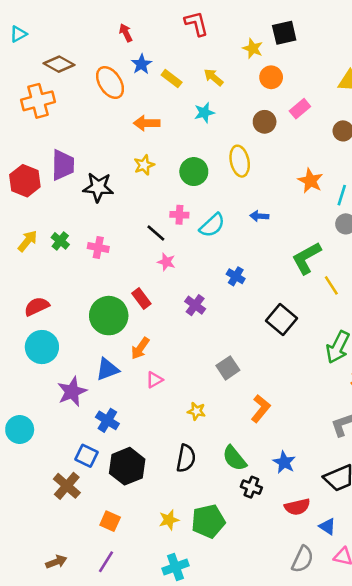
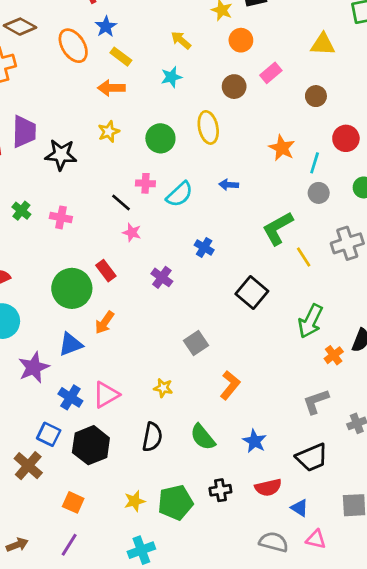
yellow rectangle: (172, 79) -> (121, 57), moved
pink triangle: (155, 380) -> (106, 395), moved, size x1.5
black cross: (251, 487) -> (220, 490), moved, turned -30
gray semicircle: (303, 559) -> (274, 542), turned -100

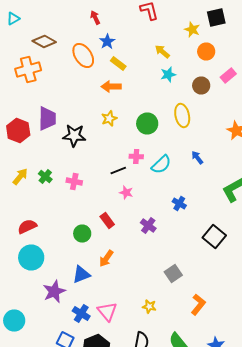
cyan star: (171, 77) -> (168, 74), moved
blue arrow: (229, 185) -> (197, 158), turned 48
black line: (121, 202) -> (118, 170), turned -63
green circle: (72, 288) -> (82, 234), size x0.6
pink triangle: (106, 395) -> (107, 312), turned -40

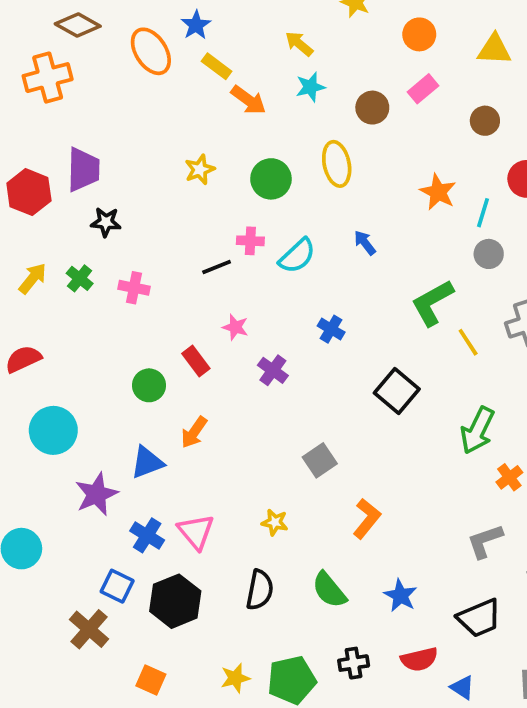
orange circle: (206, 52) -> (419, 34), moved
orange arrow: (111, 86) -> (248, 100), moved, turned -144
black star: (74, 136) -> (106, 222), moved, size x0.7
pink star: (126, 192) -> (235, 327), moved
red semicircle: (27, 226) -> (23, 359), moved

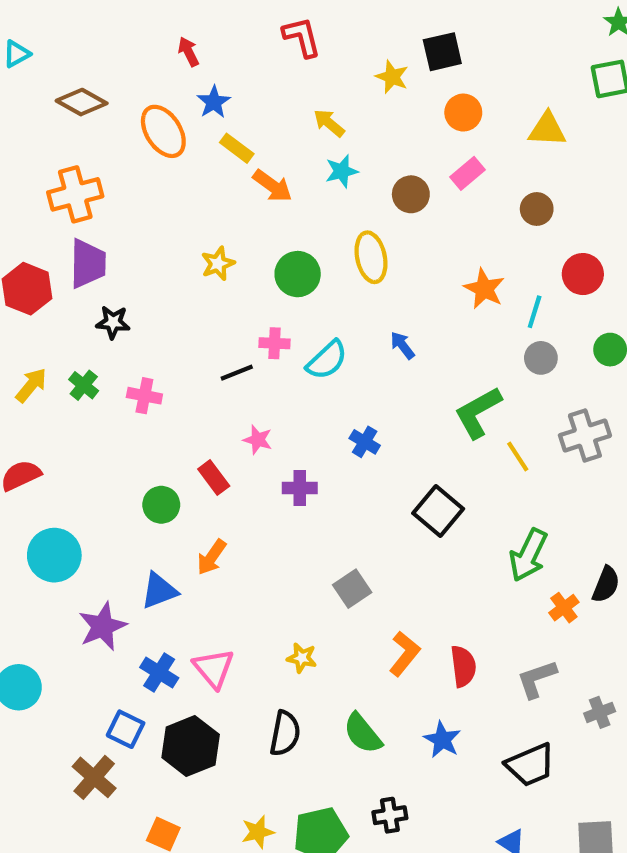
orange cross: (48, 78) -> (75, 194), moved
purple cross: (273, 370) -> (300, 488), turned -36
red semicircle: (419, 659) -> (463, 666), moved, turned -84

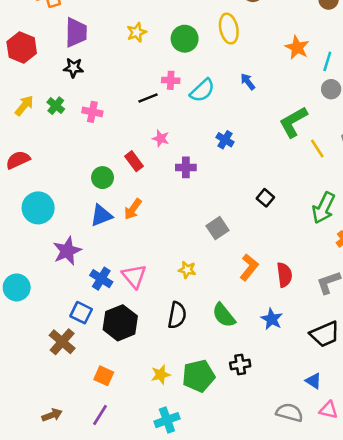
purple trapezoid: (88, 264) -> (76, 32), moved
black square: (438, 511) -> (265, 198), moved, size x0.6
blue triangle: (159, 591) -> (101, 215), moved

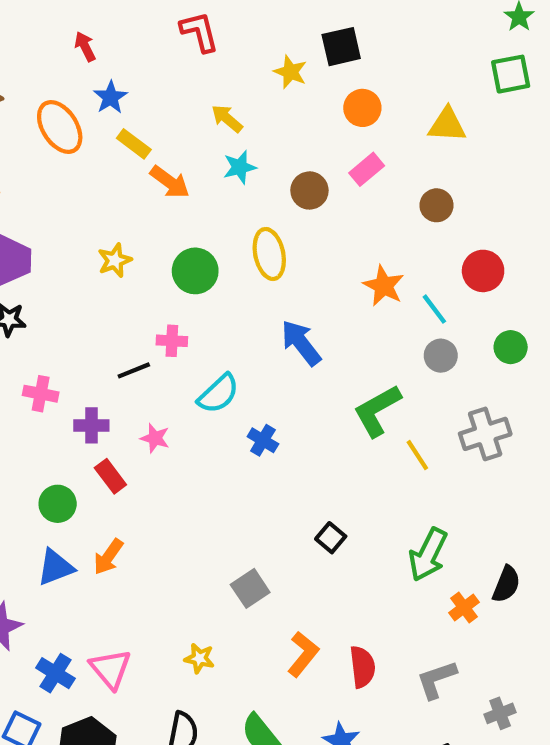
cyan line: (327, 61) -> (434, 309), turned -54
blue arrow: (248, 82) -> (301, 343), size x1.6
cyan semicircle: (202, 90) -> (218, 394), moved
purple cross: (186, 167) -> (91, 425), moved

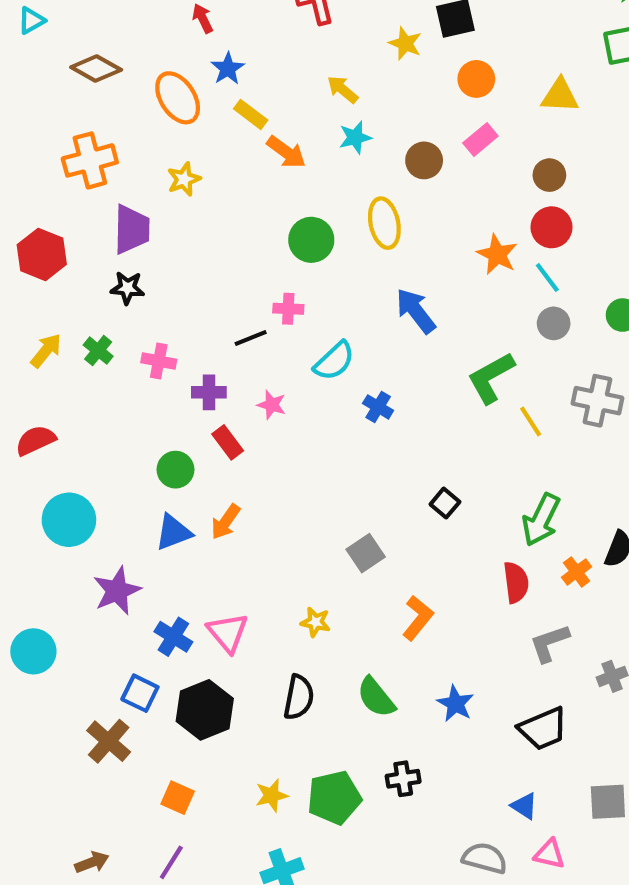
yellow star: (115, 260) -> (184, 179), moved
red circle: (483, 271) -> (551, 227), moved
gray cross: (485, 434) -> (597, 401), turned 30
red semicircle: (362, 667) -> (516, 582), moved

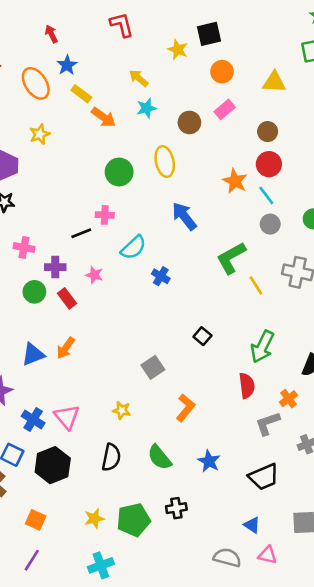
green circle: (175, 470) -> (34, 292), moved
orange cross: (577, 572) -> (288, 399), moved

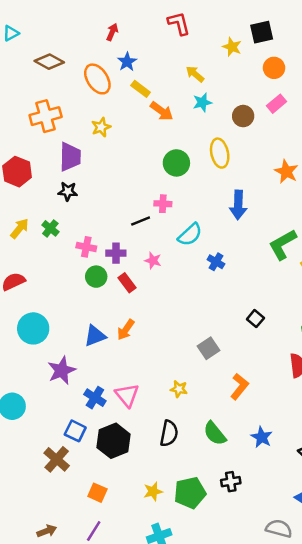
red arrow: (51, 34) -> (112, 32), turned 49
blue arrow: (184, 216) -> (238, 205), turned -140
pink cross: (24, 248) -> (86, 247), moved

